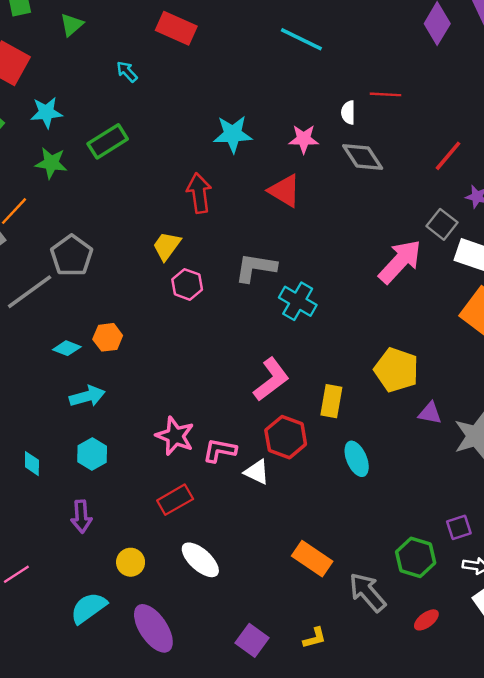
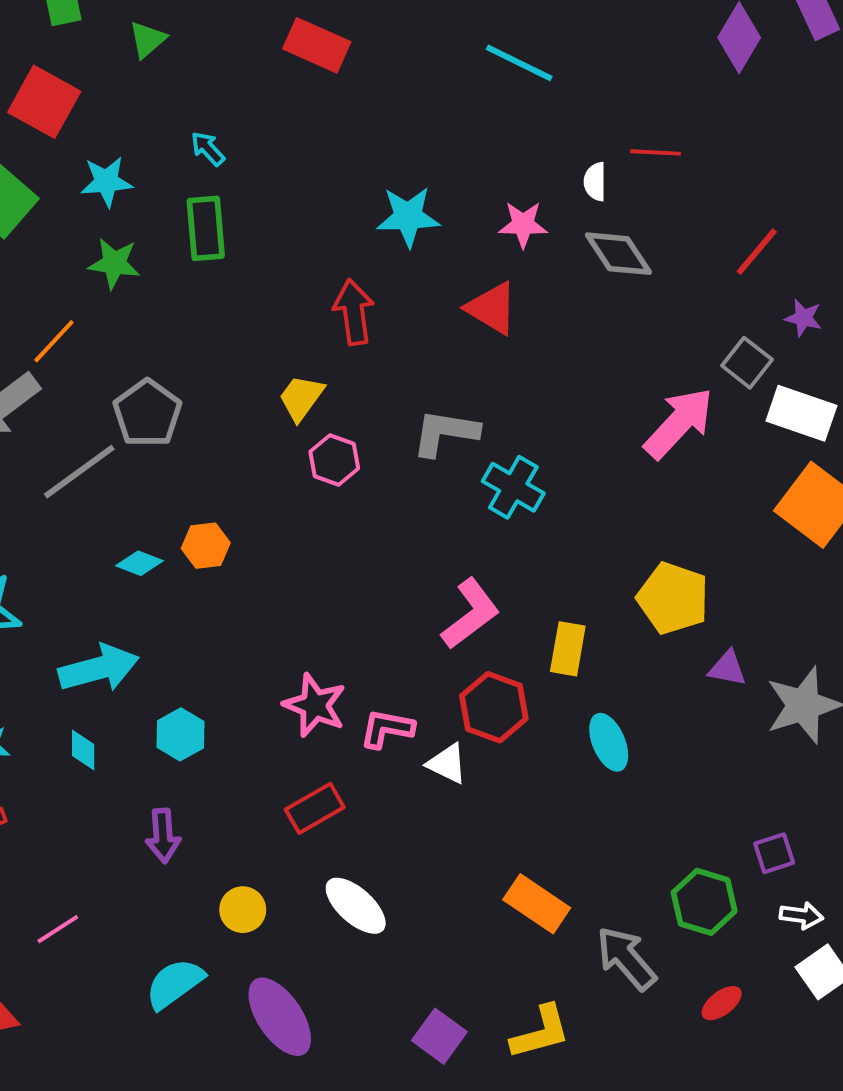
cyan arrow: (127, 72) -> (208, 149), moved
green rectangle: (108, 141) -> (206, 228), turned -63
cyan arrow: (87, 396) -> (99, 668), moved, size x1.4
yellow L-shape: (315, 638) -> (541, 1032), size x1.6

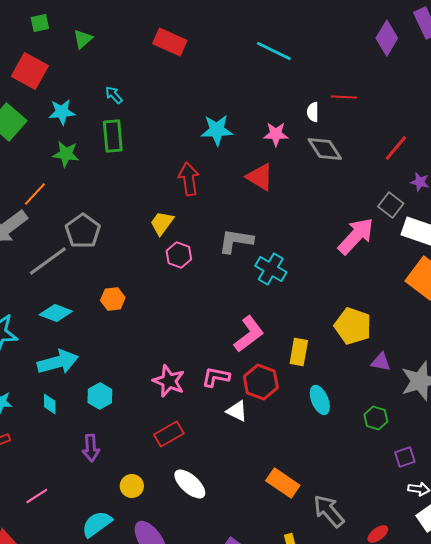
cyan diamond: (140, 563) -> (56, 313), moved, size x1.4
pink L-shape: (387, 729) -> (216, 377), moved
green hexagon: (704, 902) -> (376, 418), moved, size x0.7

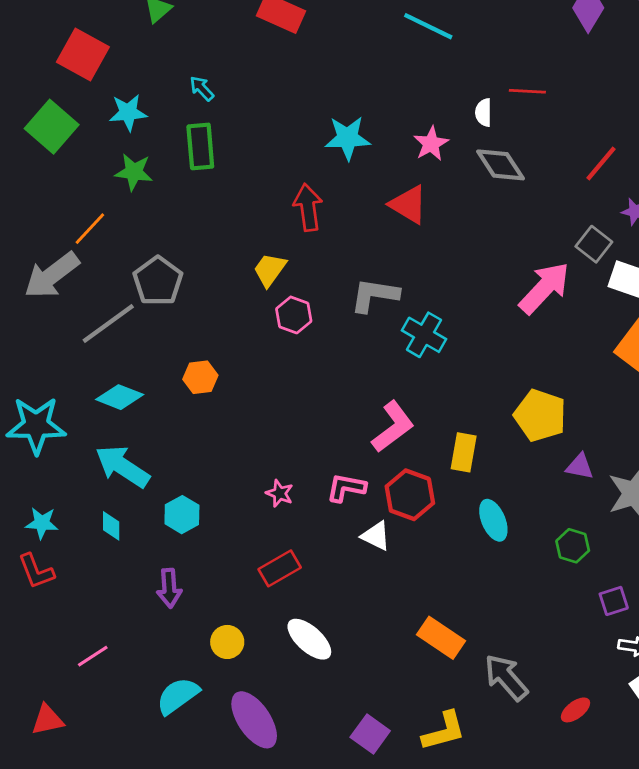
pink star: (276, 134) -> (431, 144), turned -30
cyan arrow: (58, 362) -> (122, 466), turned -132
pink star: (169, 381) -> (280, 493), size x0.6

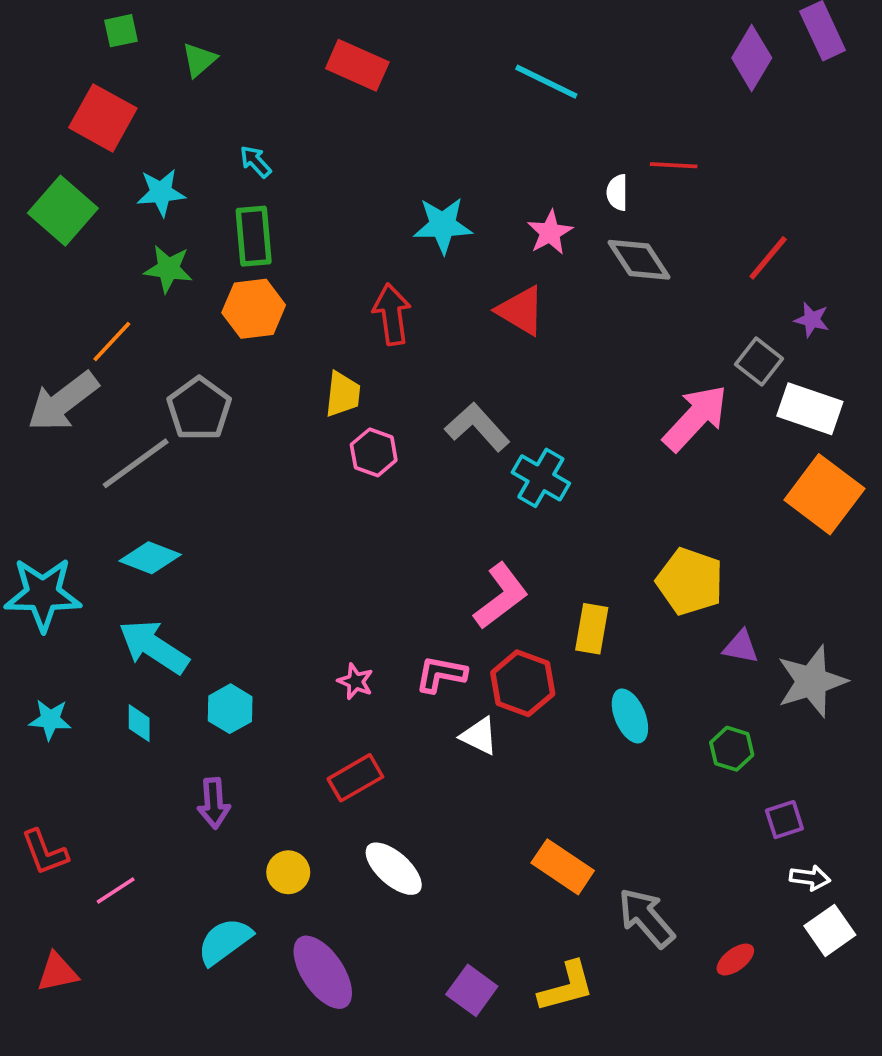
yellow trapezoid: (270, 270) -> (343, 394), turned 150
gray L-shape: (374, 295) -> (477, 427), turned 39
orange hexagon: (200, 377) -> (254, 309), moved, size x1.4
red L-shape: (36, 571) -> (45, 852), moved

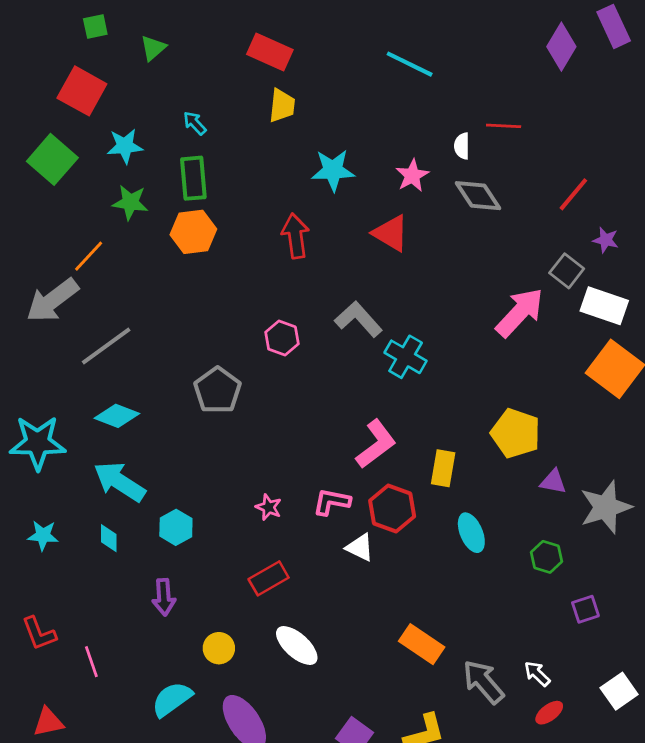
yellow trapezoid: (343, 394) -> (282, 106), moved
gray pentagon: (199, 409) -> (218, 390), moved
white arrow: (810, 878) -> (537, 674), moved, turned -144
pink line: (116, 890) -> (91, 662), turned -76

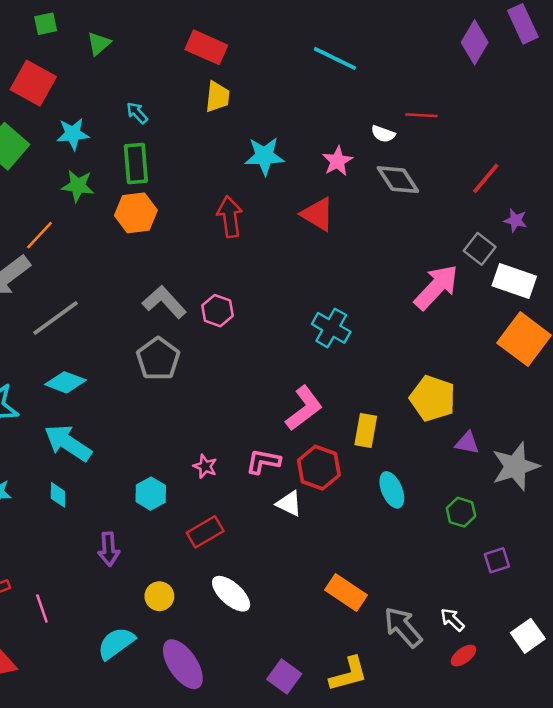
white semicircle: (462, 146) -> (383, 134), turned -70
gray L-shape: (359, 319) -> (164, 302), moved
cyan hexagon: (176, 527) -> (151, 494), moved

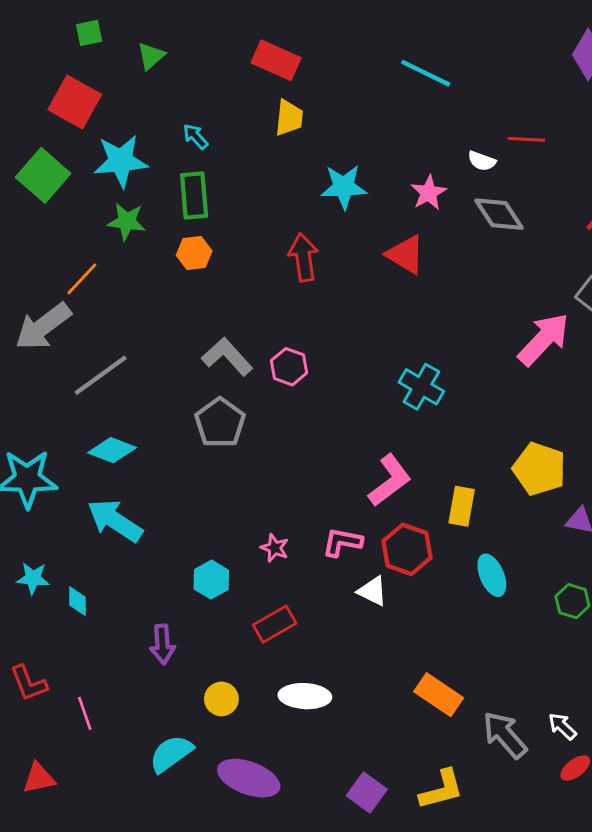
cyan star: (73, 134) -> (121, 161), size x1.4
orange hexagon: (136, 213) -> (194, 253), size x0.7
cyan diamond: (58, 495) -> (78, 601), moved
white ellipse: (231, 594) -> (305, 696), turned -39
purple ellipse: (183, 664) -> (249, 778), turned -36

